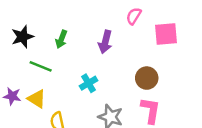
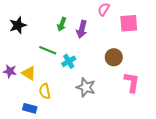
green arrow: (61, 39) -> (62, 24), moved
green line: (41, 66) -> (48, 50), moved
pink L-shape: (151, 110) -> (132, 82), moved

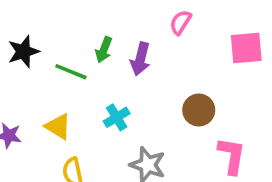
pink square: (129, 23) -> (246, 48), moved
green line: (48, 50) -> (71, 72), moved
yellow triangle: (29, 73) -> (58, 126), moved

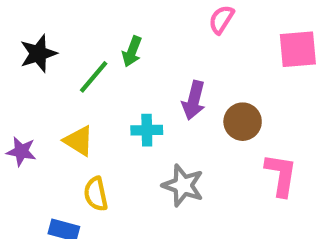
purple arrow: (140, 59) -> (194, 100), moved
green line: (71, 72) -> (94, 77), turned -72
cyan cross: (117, 117) -> (147, 130), turned 30

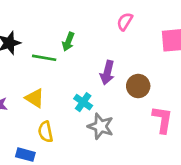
green line: (94, 77) -> (44, 58), turned 60
cyan cross: (147, 130) -> (83, 102), moved, turned 36

